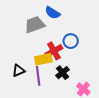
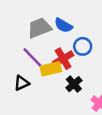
blue semicircle: (53, 13) -> (63, 25), moved
purple line: (38, 76) -> (32, 57), moved, turned -36

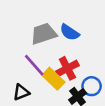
blue circle: (83, 46) -> (92, 86), moved
yellow rectangle: (51, 69) -> (53, 79), turned 54

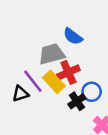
gray trapezoid: (44, 34) -> (52, 54), moved
purple line: (34, 65) -> (33, 81), moved

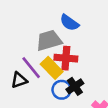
red cross: (68, 72) -> (66, 58), turned 30
blue circle: (92, 92) -> (62, 90), moved

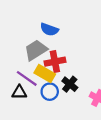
black triangle: (19, 80) -> (19, 92), turned 35
blue circle: (62, 90) -> (50, 92), moved

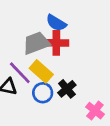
red cross: (55, 62) -> (56, 43), moved

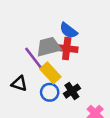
purple line: (20, 73) -> (33, 58), moved

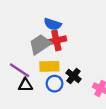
purple line: (33, 58) -> (20, 70), moved
yellow rectangle: (50, 73) -> (49, 66), turned -30

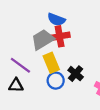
yellow rectangle: (49, 66) -> (51, 63), turned 66
black triangle: (25, 85) -> (16, 85), moved

